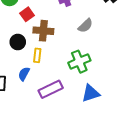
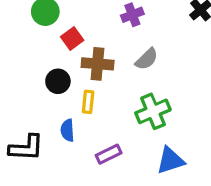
gray semicircle: (85, 26) -> (147, 59), moved
blue semicircle: (24, 74) -> (67, 130), turned -32
purple rectangle: (51, 89) -> (109, 154), size x0.7

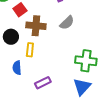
green cross: (153, 111) -> (86, 61), moved, turned 30
blue triangle: (170, 160) -> (82, 87), turned -30

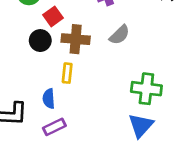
black circle: (11, 37) -> (40, 41), moved
purple rectangle: (43, 83) -> (54, 127), moved

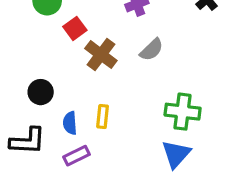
brown cross: (76, 39) -> (101, 55), turned 32
black circle: (40, 41) -> (41, 92), moved
yellow rectangle: (67, 73) -> (103, 117), moved

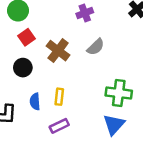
red square: (75, 28) -> (26, 37), moved
black circle: (41, 92) -> (23, 68), moved
purple rectangle: (76, 156) -> (59, 126), moved

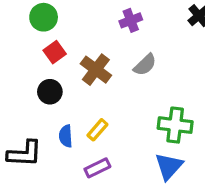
yellow rectangle: (59, 97) -> (97, 130), turned 35

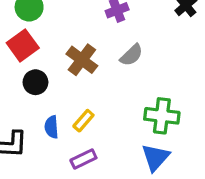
red square: (55, 52) -> (23, 45), moved, size x1.4

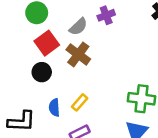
red square: (23, 45) -> (47, 43), moved
gray semicircle: (131, 55) -> (78, 27), moved

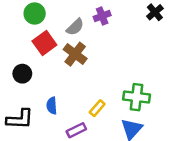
black circle: (42, 72) -> (22, 74), moved
yellow rectangle: (80, 102) -> (97, 108), moved

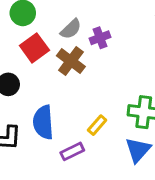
purple cross: (102, 16) -> (100, 38), moved
blue semicircle: (52, 106) -> (43, 122), size x1.6

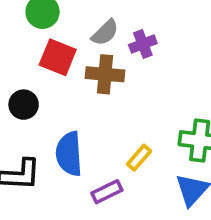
red square: (34, 48) -> (58, 57), turned -32
brown cross: (71, 61) -> (105, 74), turned -32

